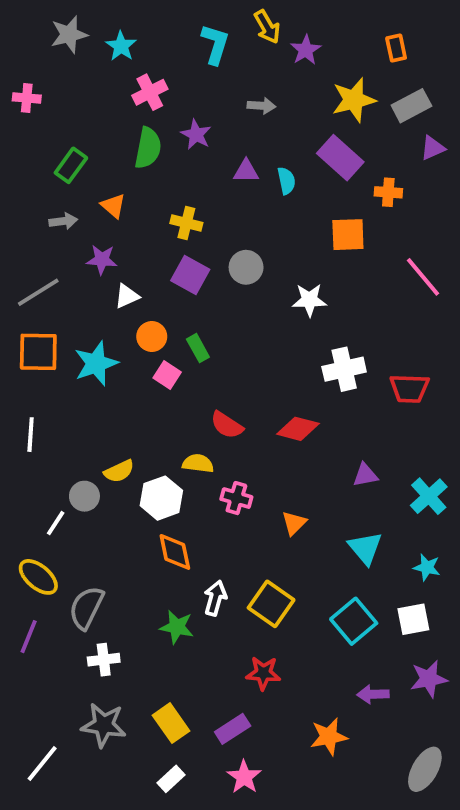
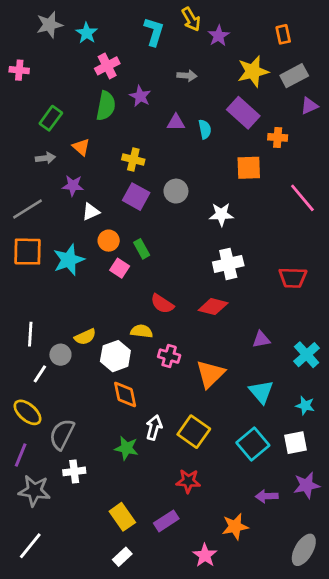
white cross: (344, 369) -> (228, 264), moved
white line: (31, 435) -> (30, 334), moved
orange triangle: (294, 523) -> (210, 374), size x1.6
gray star: (104, 725) -> (34, 491), moved
pink star: (244, 777) -> (205, 555), moved

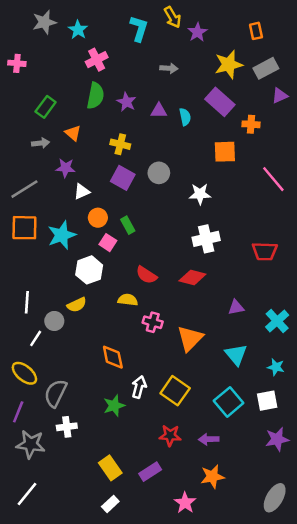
purple star: (140, 96) -> (127, 102), moved
white hexagon: (115, 356) -> (89, 270), moved
green star: (126, 448) -> (114, 406), turned -30
purple arrow: (267, 496) -> (209, 439), moved

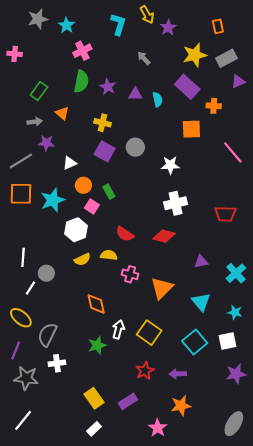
gray arrow: (169, 68) -> (144, 58), turned -136
purple star: (66, 168) -> (46, 143), moved
yellow semicircle: (77, 305) -> (82, 259), moved
red star: (170, 436) -> (145, 371), turned -30

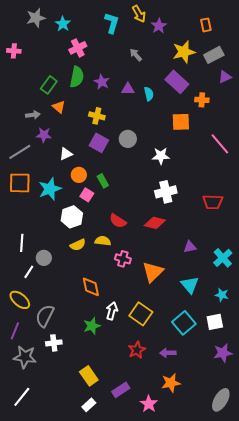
green rectangle: (39, 91) -> (49, 85), moved
purple rectangle: (128, 401) -> (121, 390), moved

